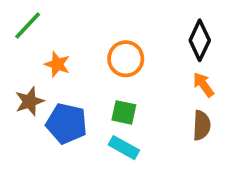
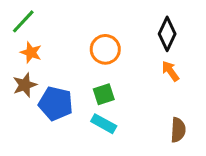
orange star: (57, 64) -> (31, 52), moved
green square: (124, 112) -> (104, 94), turned -30
brown semicircle: (202, 125) -> (178, 130), moved

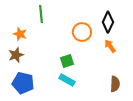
green line: (23, 21) -> (41, 14), moved, turned -48
orange circle: (105, 49) -> (82, 32), moved
blue pentagon: (56, 104) -> (23, 83), moved

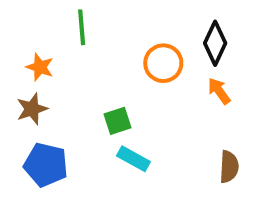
green square: (67, 61) -> (118, 121), moved

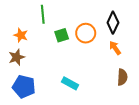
green square: (118, 121) -> (62, 35), moved
brown semicircle: (229, 167) -> (122, 77), moved

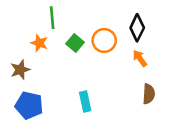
orange star: (21, 35) -> (39, 43), moved
green square: (62, 35) -> (75, 43), turned -32
cyan rectangle: (70, 83) -> (85, 102), turned 49

